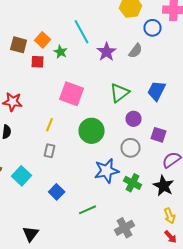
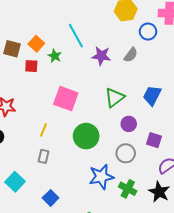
purple star: (106, 52) -> (101, 56), turned -30

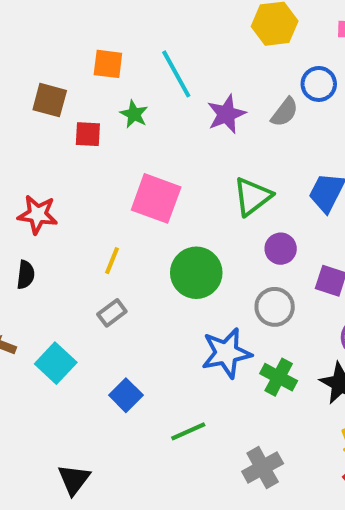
blue circle: (148, 32) -> (319, 84), moved
orange square: (36, 44) -> (108, 64), moved, turned -35
purple star: (101, 56) -> (226, 114), turned -30
gray rectangle: (43, 156) -> (112, 313), turned 40

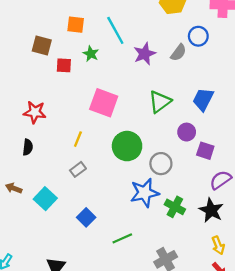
purple circle: (281, 249) -> (187, 132), moved
gray circle: (275, 307) -> (161, 164), moved

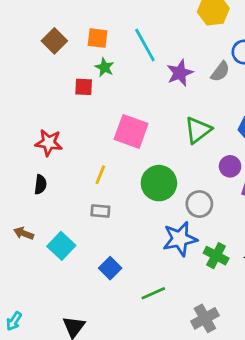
brown square: (42, 46) -> (54, 41), moved, turned 30
green star: (91, 54) -> (105, 67), moved
gray rectangle: (78, 169) -> (100, 211), turned 42

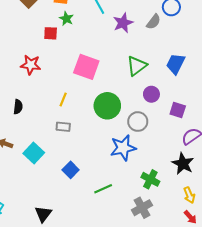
red star: (49, 143) -> (31, 65), moved
purple circle: (230, 166) -> (151, 94), moved
green cross: (216, 256) -> (150, 179), moved

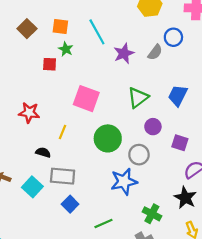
red star: (31, 65) -> (29, 113), moved
black semicircle: (18, 107) -> (43, 152), moved, turned -80
gray rectangle: (63, 127) -> (63, 176), moved, size x1.6

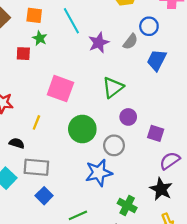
blue trapezoid: (178, 95) -> (157, 60), moved

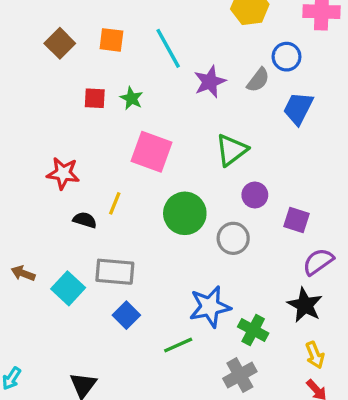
green star: (40, 38) -> (131, 98), moved
black semicircle: (17, 143) -> (85, 220), moved
blue star: (99, 173) -> (210, 307), moved

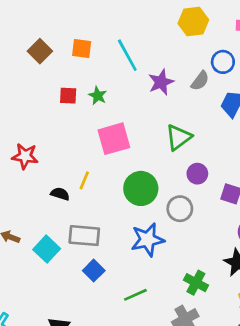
pink square: (151, 152) -> (114, 139), turned -36
red star: (63, 173) -> (25, 156), moved
blue star: (210, 307) -> (148, 240), moved

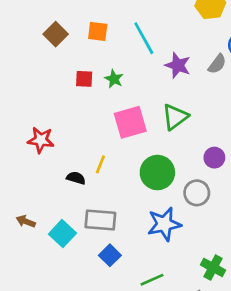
purple star: (161, 82) -> (178, 65), turned -30
green triangle: (178, 137) -> (175, 117), moved

